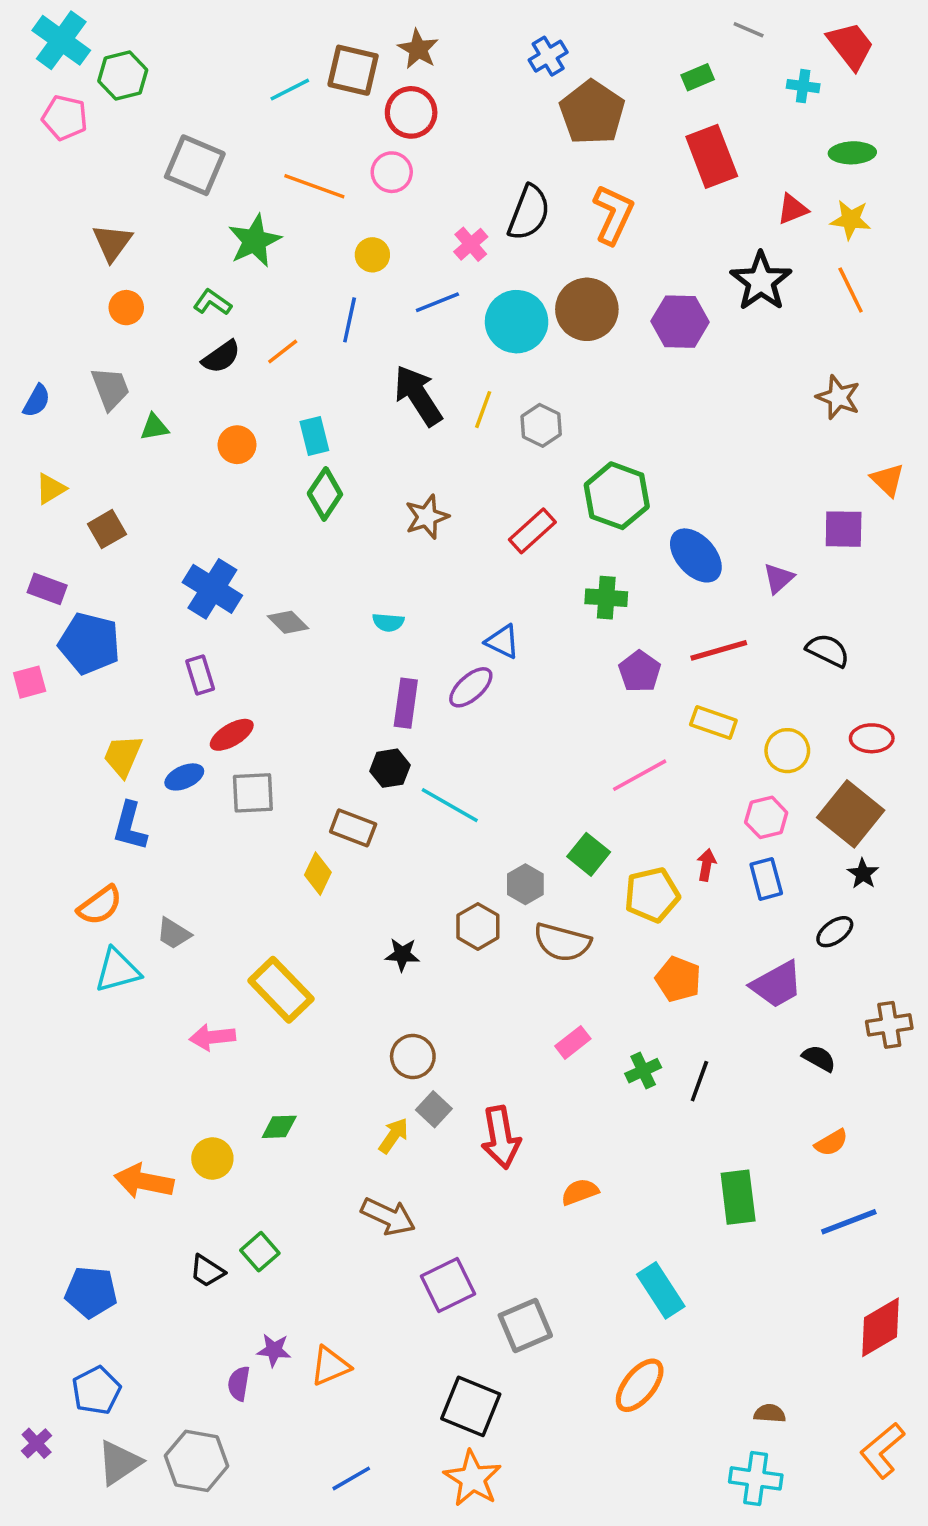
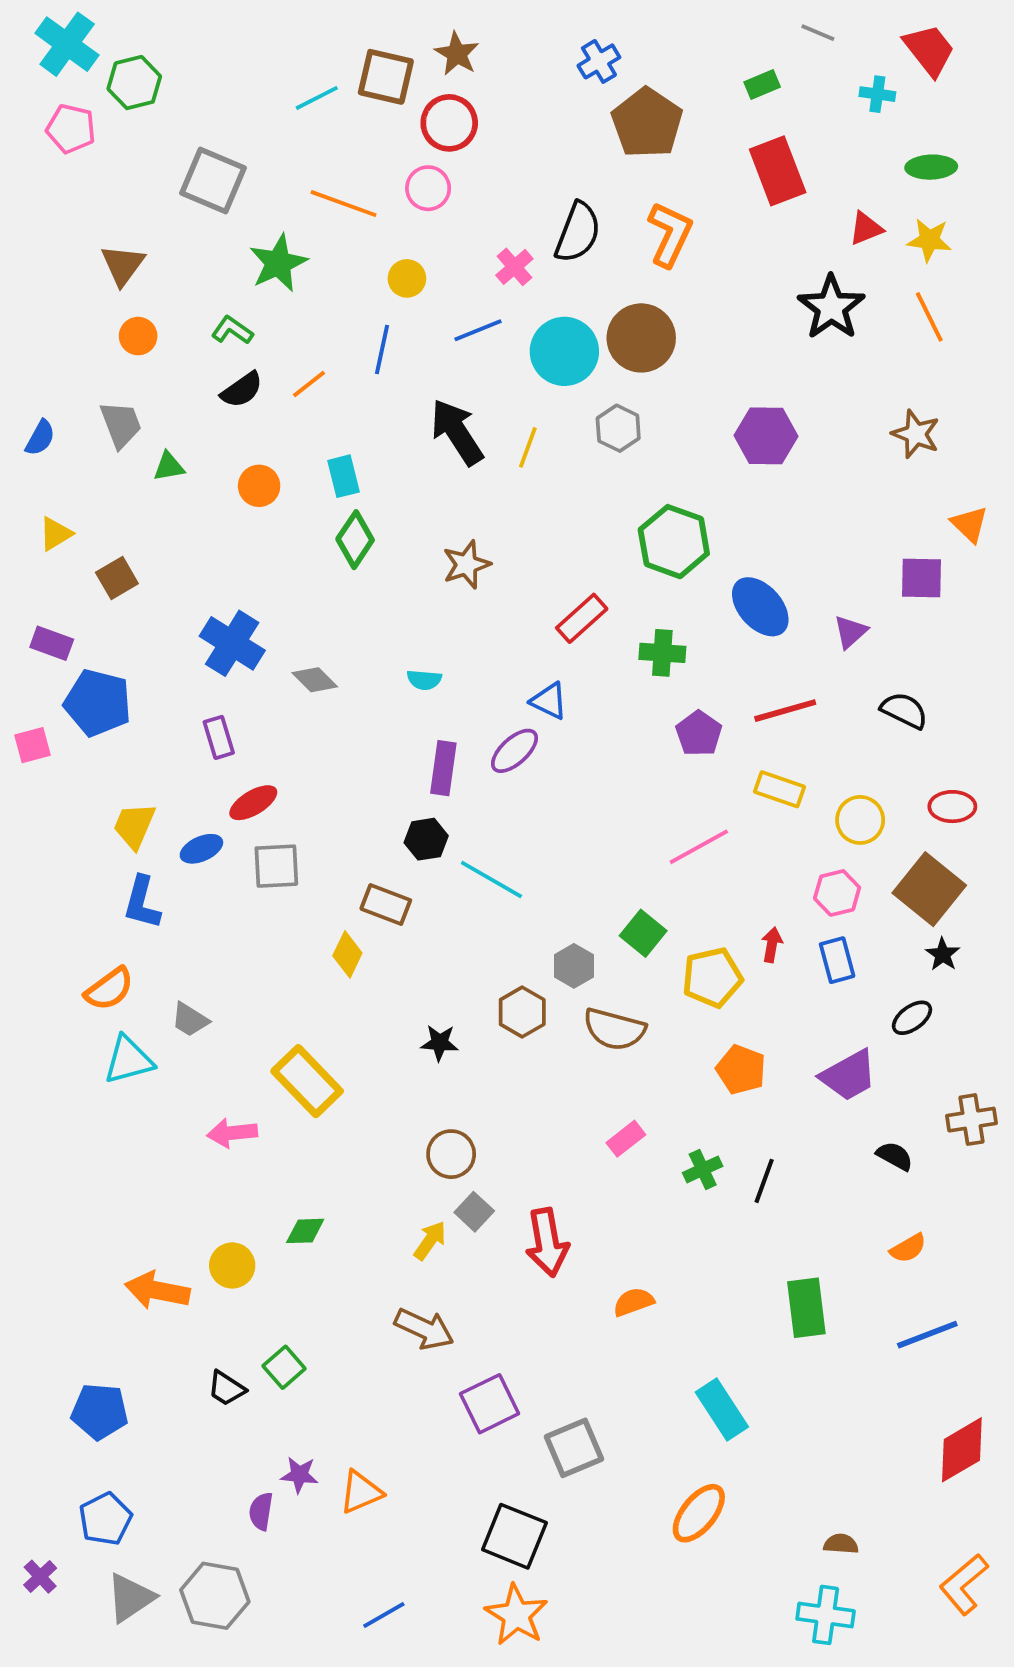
purple hexagon: (680, 322) -> (766, 436), moved
gray hexagon: (541, 425) -> (618, 428), moved
red rectangle: (532, 531) -> (582, 618), moved

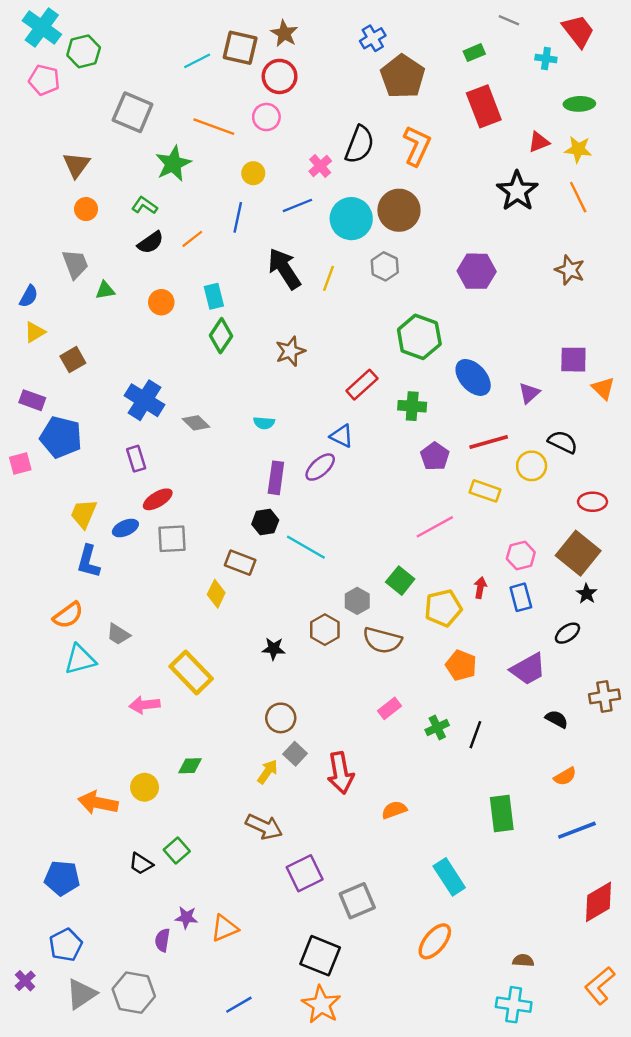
blue semicircle: (40, 438) -> (29, 296), moved
orange triangle: (970, 524) -> (603, 388), moved
yellow circle: (860, 820) -> (532, 466), moved

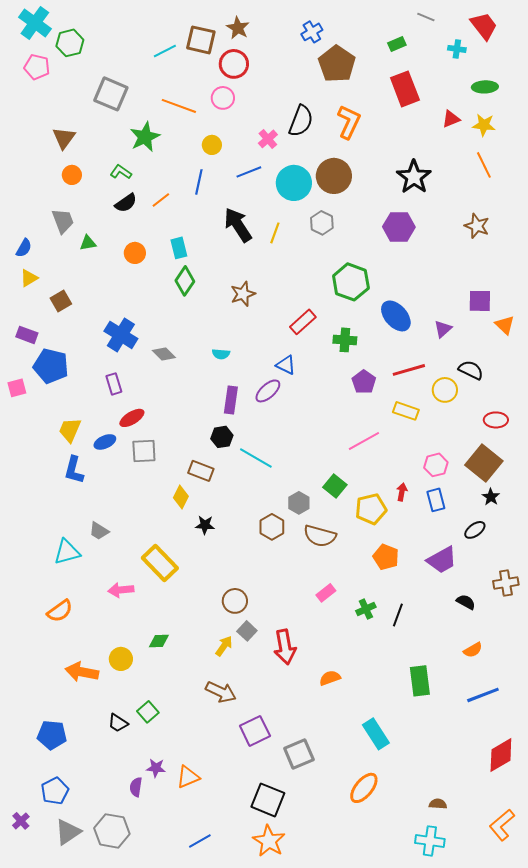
black star: (517, 191) -> (414, 177), moved
orange semicircle: (68, 615) -> (60, 611), moved
black star: (274, 649) -> (205, 525), moved

